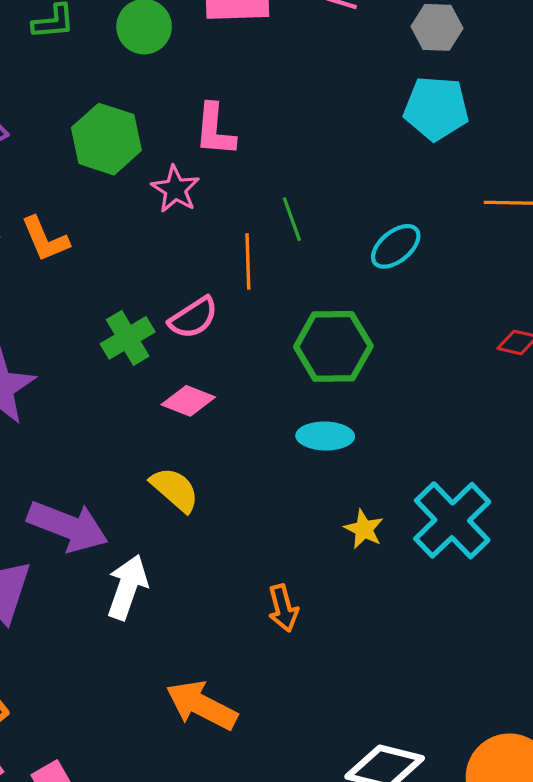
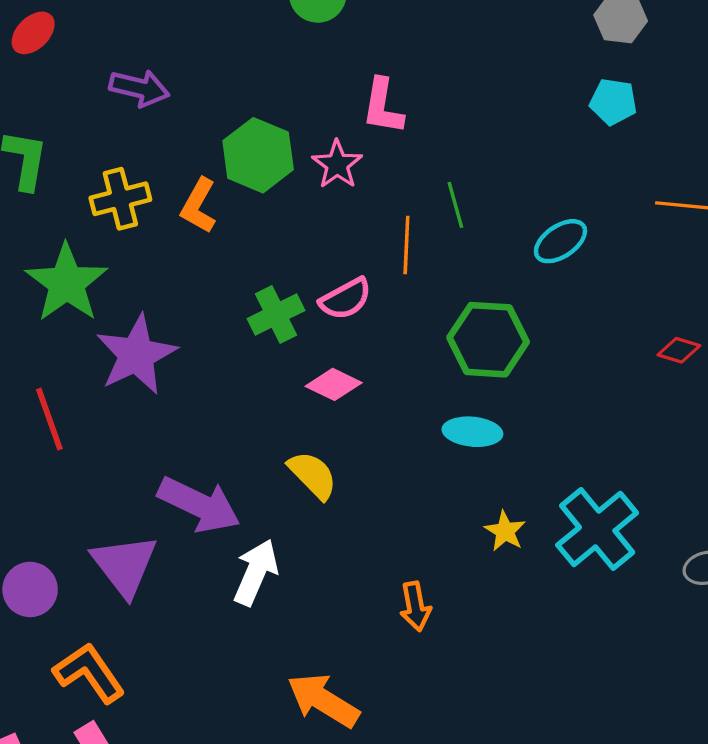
cyan pentagon: (436, 108) -> (613, 102), size x0.7
green hexagon: (106, 139) -> (258, 155), moved
orange L-shape: (45, 239) -> (199, 206), turned 48

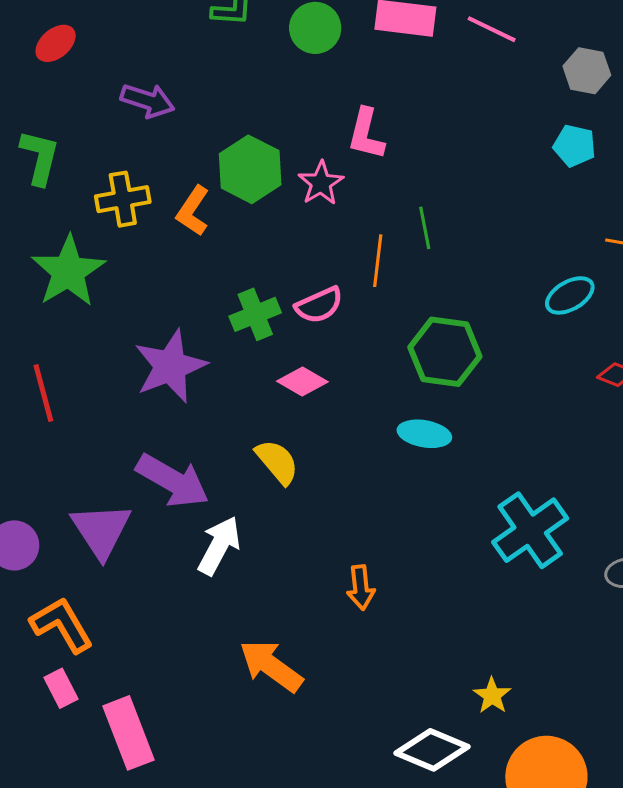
cyan ellipse: (560, 241) -> (570, 295), moved
purple star: (136, 355) -> (170, 366), moved
yellow star: (505, 531) -> (492, 696), moved

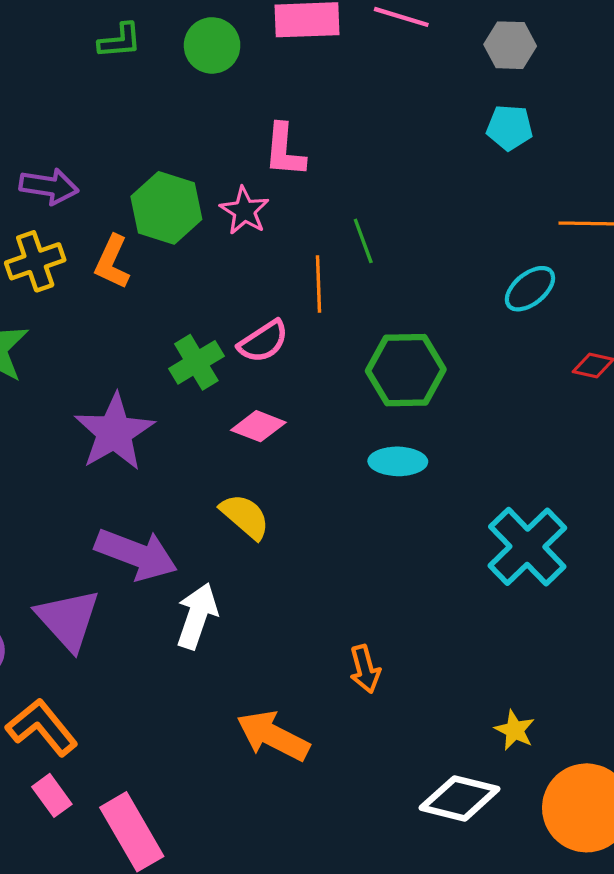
purple arrow: (148, 101) -> (49, 186), moved
orange arrow: (361, 587) -> (365, 669), moved

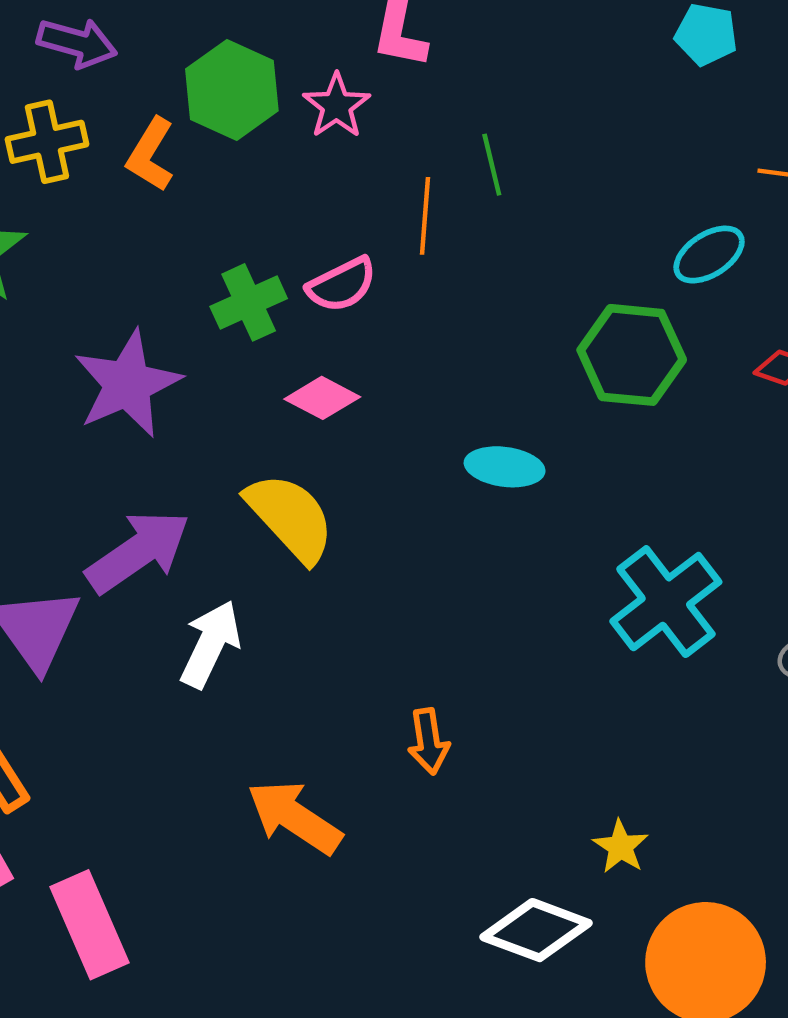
green hexagon: (406, 370) -> (632, 355), moved
yellow semicircle: (245, 516) -> (290, 517), size x1.4
purple arrow: (136, 554) -> (138, 552), turned -62

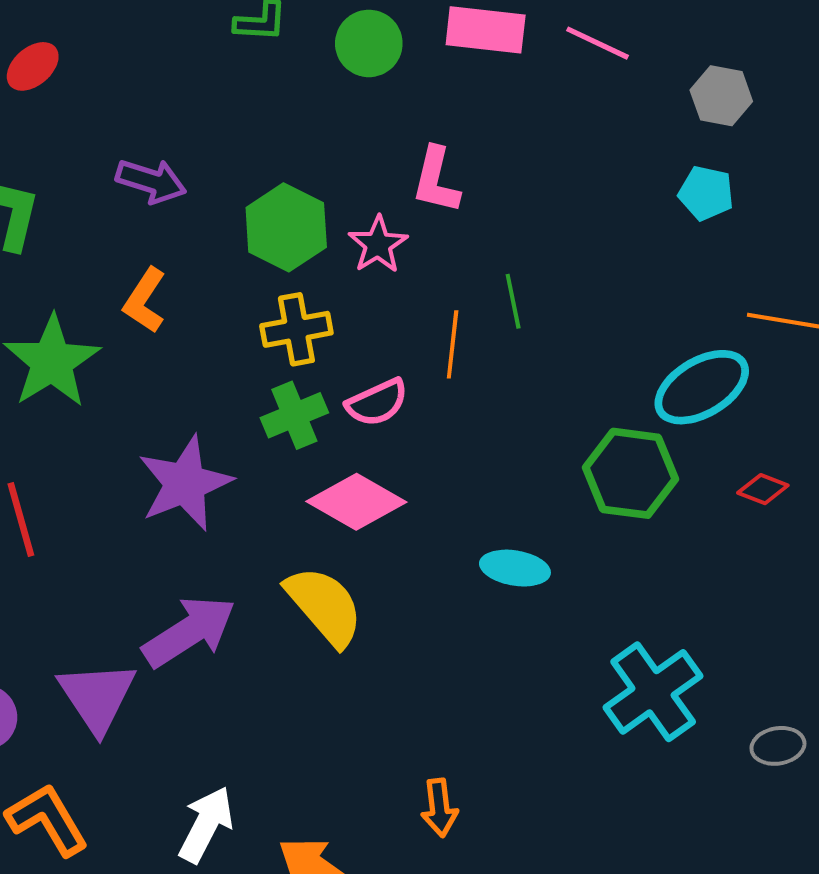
yellow cross: (47, 142) -> (296, 329), moved
orange L-shape: (151, 155) -> (145, 300), moved
cyan ellipse: (709, 255) -> (702, 387), size x1.5
pink diamond: (322, 398) -> (356, 502), size x1.5
white arrow: (210, 644) -> (206, 824), moved

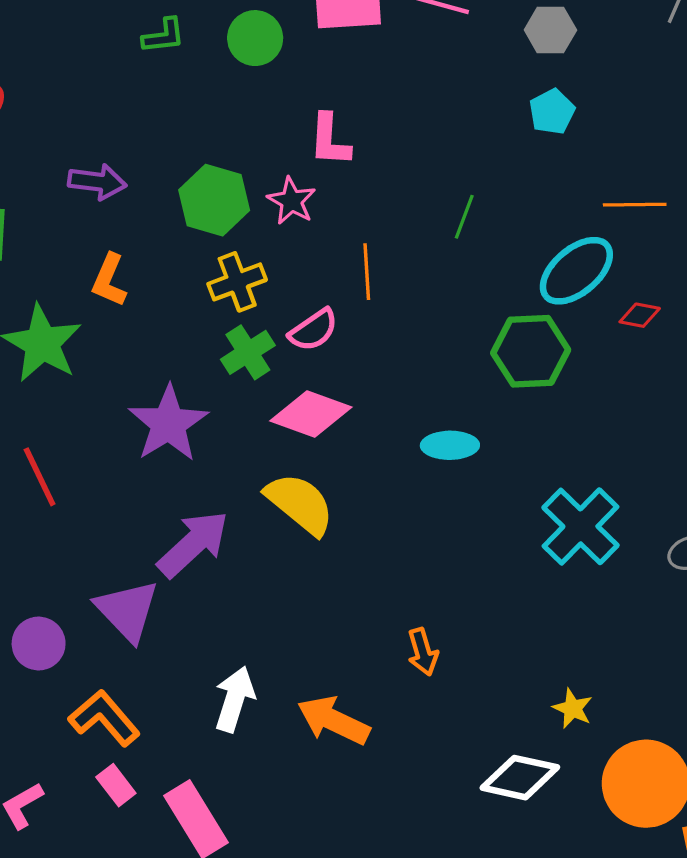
cyan pentagon: (706, 193) -> (552, 112), turned -30
green line: (513, 301) -> (464, 217), moved, turned 42
red diamond: (763, 489) -> (640, 315), moved

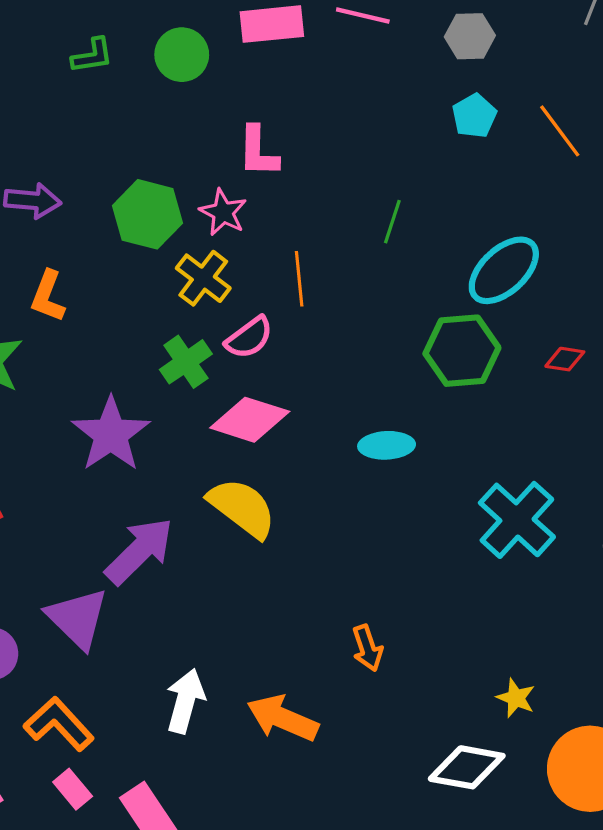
orange line: (635, 205) -> (560, 131), moved, turned 56
yellow cross: (237, 282) -> (203, 278), moved, turned -30
red diamond: (640, 315) -> (565, 359), moved

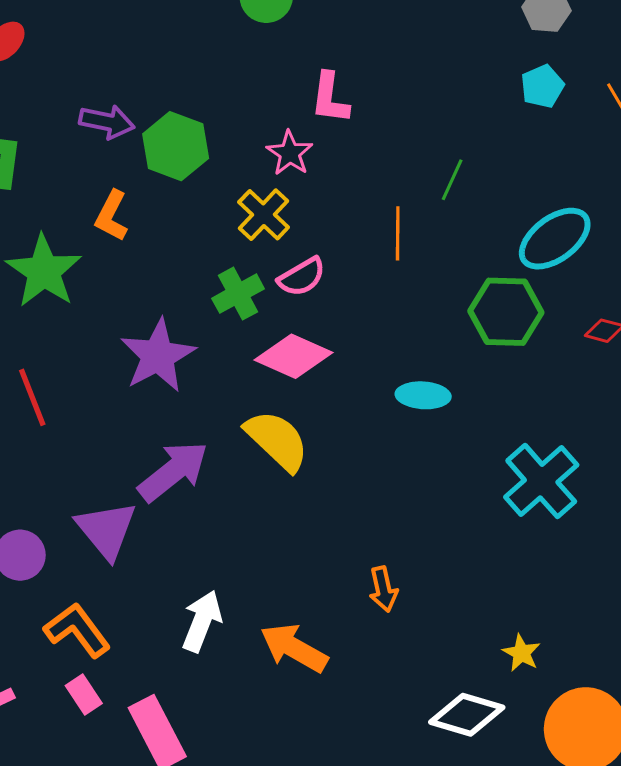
green hexagon: (147, 214) -> (176, 146), moved
orange line: (299, 279) -> (398, 233), moved

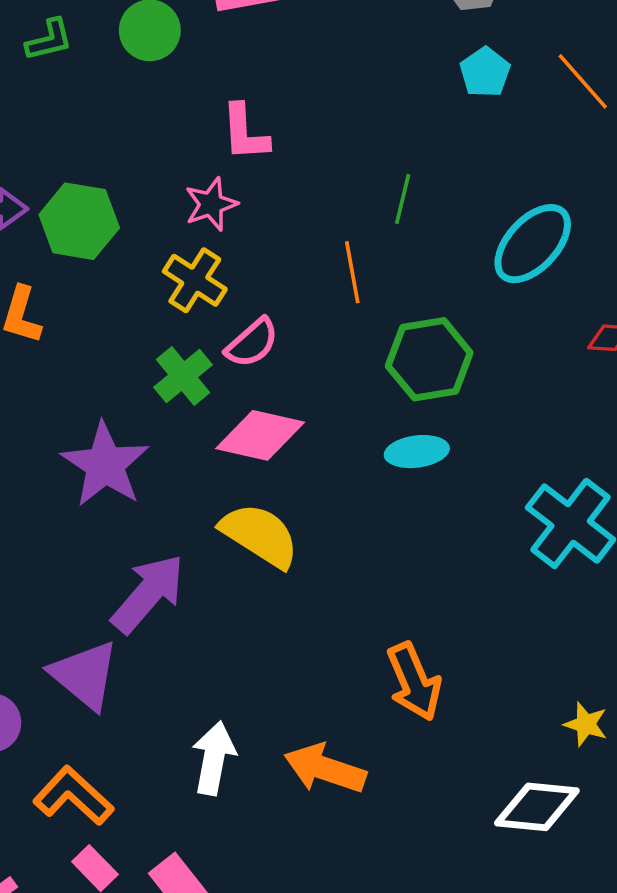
pink star: (290, 153) -> (211, 204), turned 30
green hexagon: (506, 312) -> (429, 359), moved
orange arrow: (383, 589) -> (414, 682), size x1.5

